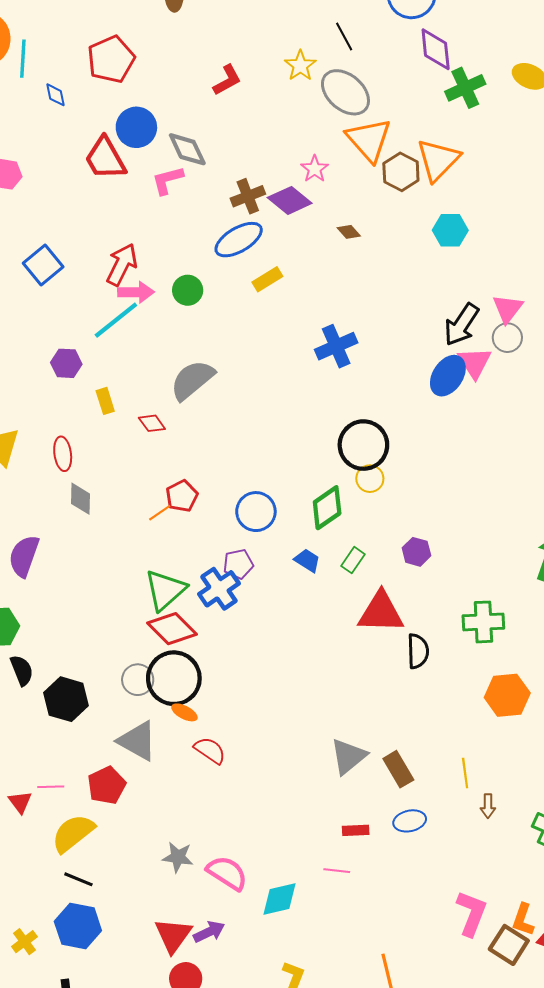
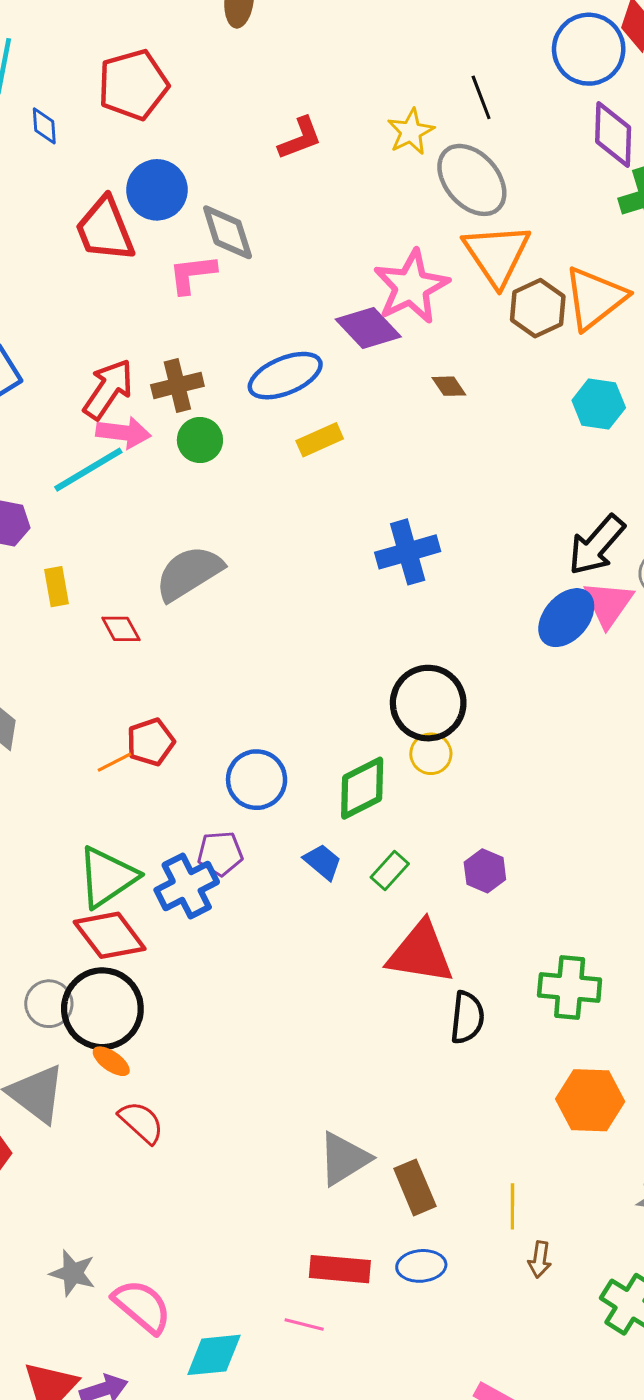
pink star: (315, 169) -> (411, 287), size x1.8
brown cross: (248, 196) -> (177, 385), moved
red rectangle: (356, 830) -> (340, 1269), size x1.5

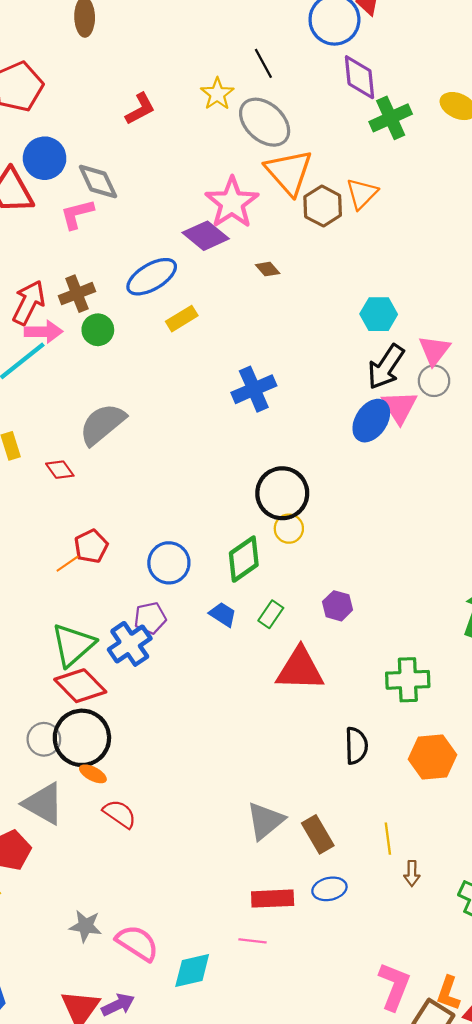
orange triangle: (595, 298) -> (362, 194), size x0.7
cyan hexagon: (599, 404) -> (379, 314), moved
black semicircle: (467, 1018) -> (356, 746), moved

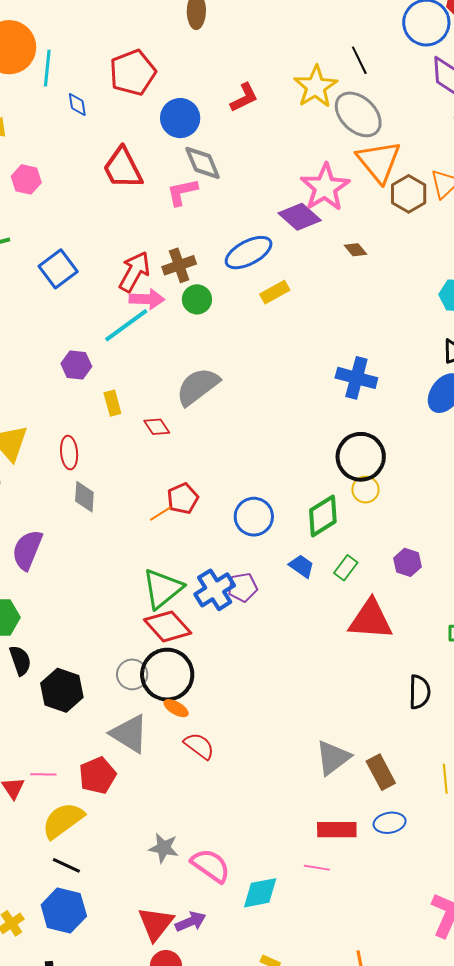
yellow star: (217, 94) -> (316, 87), size x1.4
blue circle: (45, 158) -> (180, 118), moved
blue cross: (254, 389) -> (356, 378), moved, turned 36
purple pentagon: (150, 618) -> (243, 587), moved

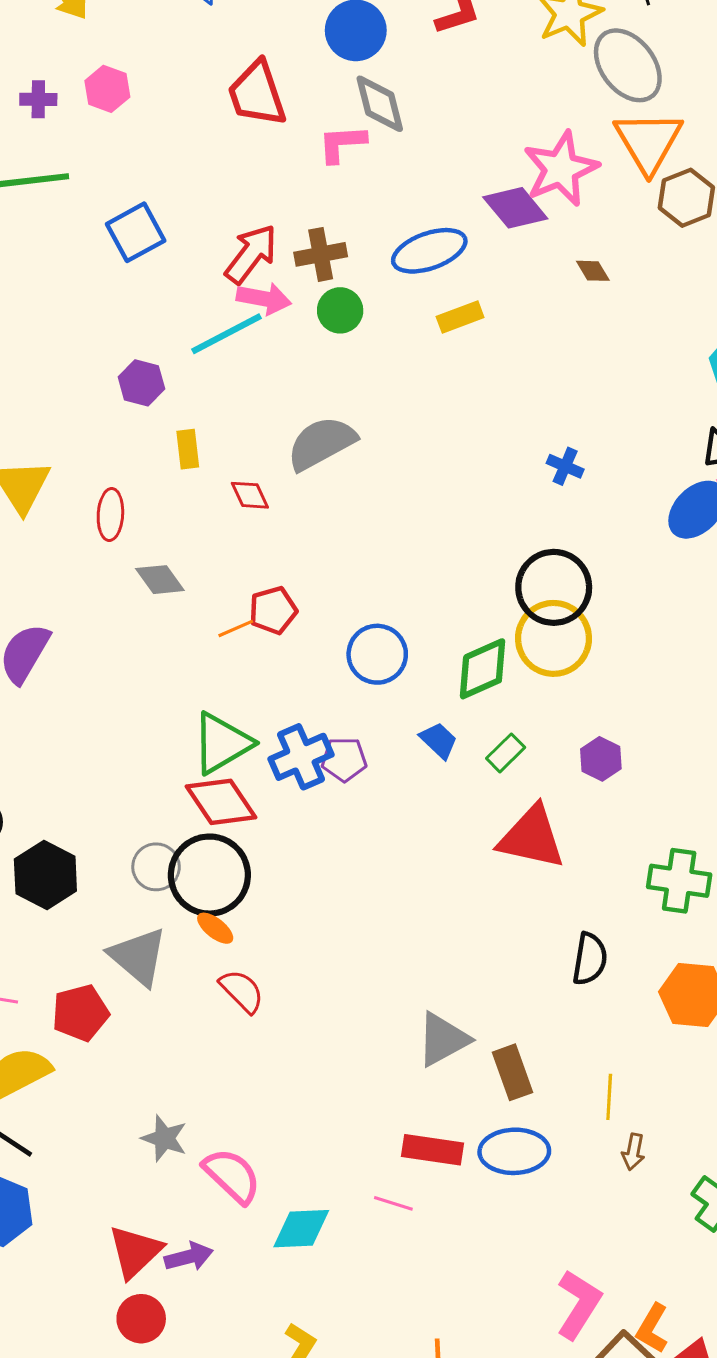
blue cross: (356, 378) -> (565, 466), size x0.6
yellow circle: (365, 490) -> (554, 638), size x1.8
gray diamond: (84, 497) -> (160, 580), moved, turned -48
blue ellipse: (390, 823) -> (514, 1151), size x1.4

